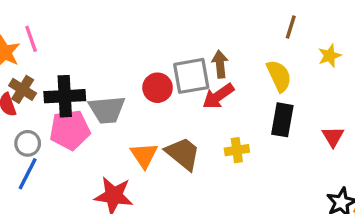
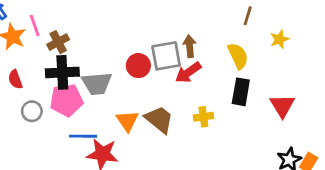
brown cross: (23, 89) -> (58, 42), moved, turned 30
red triangle: (333, 137) -> (282, 106), size x1.4
blue line: (28, 174) -> (83, 136), moved, turned 64

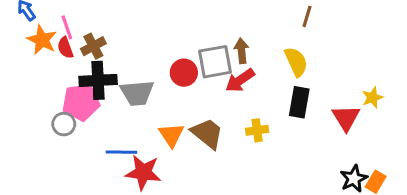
yellow star: (280, 39) -> (372, 98), moved
red semicircle: (15, 79) -> (65, 48), moved
pink pentagon: (66, 100) -> (81, 102), moved

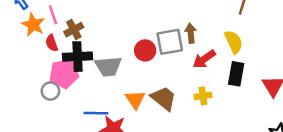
red semicircle: (65, 48) -> (52, 43), moved
red arrow: (240, 80) -> (204, 59), moved

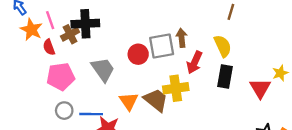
black cross: (77, 57) -> (85, 24), moved
red arrow: (204, 59) -> (195, 62), turned -30
gray trapezoid: (108, 66) -> (103, 69), turned -120
gray circle: (50, 91) -> (64, 111), moved
yellow cross: (203, 96) -> (176, 88), moved, size x1.5

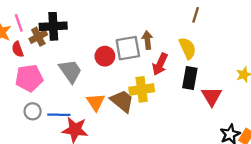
red triangle: (260, 88) -> (212, 96), moved

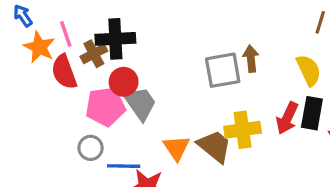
red semicircle: (18, 49) -> (64, 72), size x1.5
red circle: (105, 56) -> (124, 82), moved
red arrow: (160, 64) -> (287, 118), moved
pink pentagon: (29, 78) -> (105, 107), moved
gray circle: (33, 111) -> (91, 148), moved

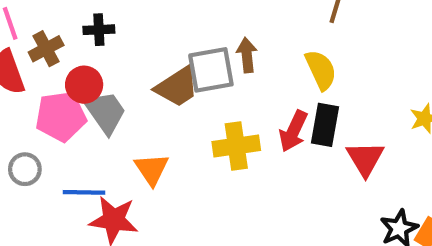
black cross: (115, 39) -> (99, 30), moved, size x0.6
brown trapezoid: (214, 146) -> (177, 87), moved, turned 108
gray circle: (91, 148) -> (25, 169), moved

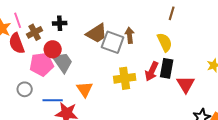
gray square: (211, 70) -> (113, 42), turned 30
brown trapezoid: (177, 87) -> (97, 33), moved

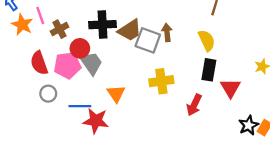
black cross: (60, 23) -> (103, 25), moved, size x1.6
red semicircle: (17, 43) -> (39, 63), moved
red arrow: (152, 71) -> (194, 105), moved

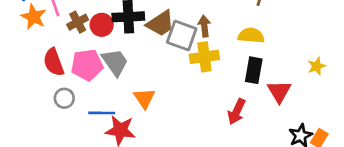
yellow semicircle: (207, 40) -> (251, 35), turned -60
red circle: (80, 48) -> (102, 25), moved
yellow cross: (161, 81) -> (204, 57), moved

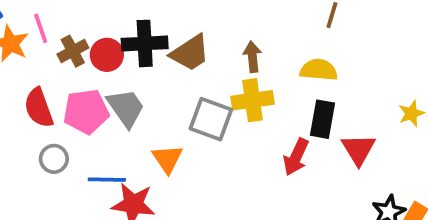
gray square: (182, 35) -> (211, 119), moved
red arrow: (236, 112) -> (296, 157), moved

